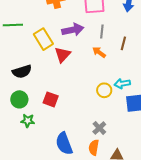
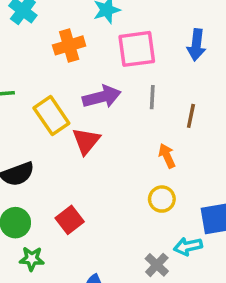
orange arrow: (99, 52) -> (167, 156), moved, turned 32
cyan arrow: (122, 84) -> (188, 246), moved
red square: (51, 99) -> (70, 220), turned 35

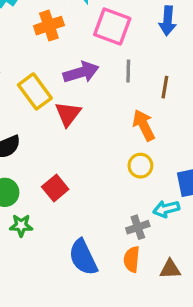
pink square: (137, 49) -> (112, 27), turned 30
orange arrow: (167, 156) -> (144, 125), size x1.4
gray cross: (157, 265) -> (138, 227), turned 30

